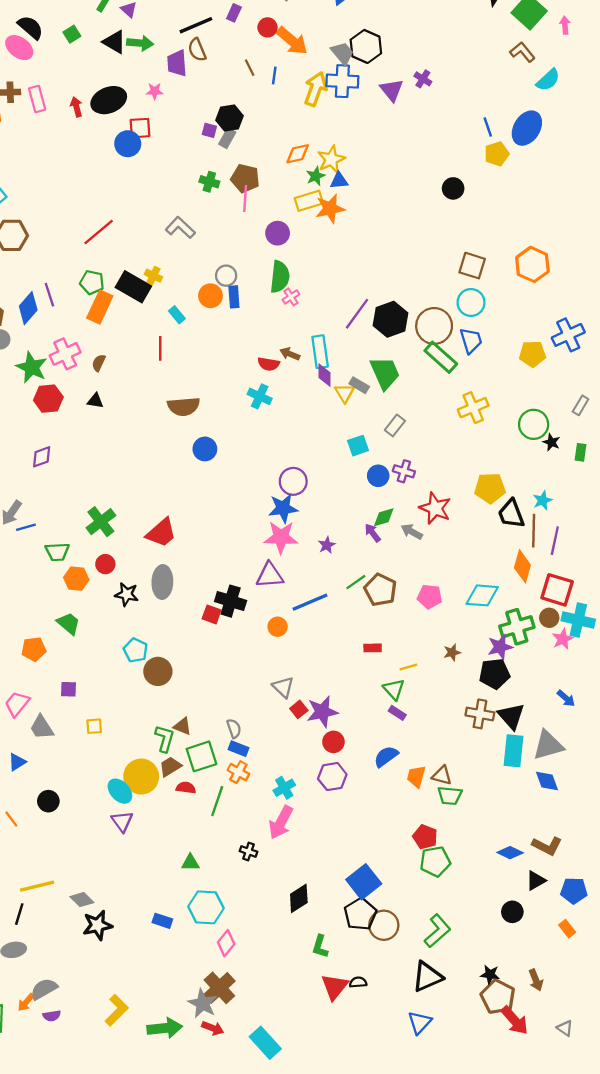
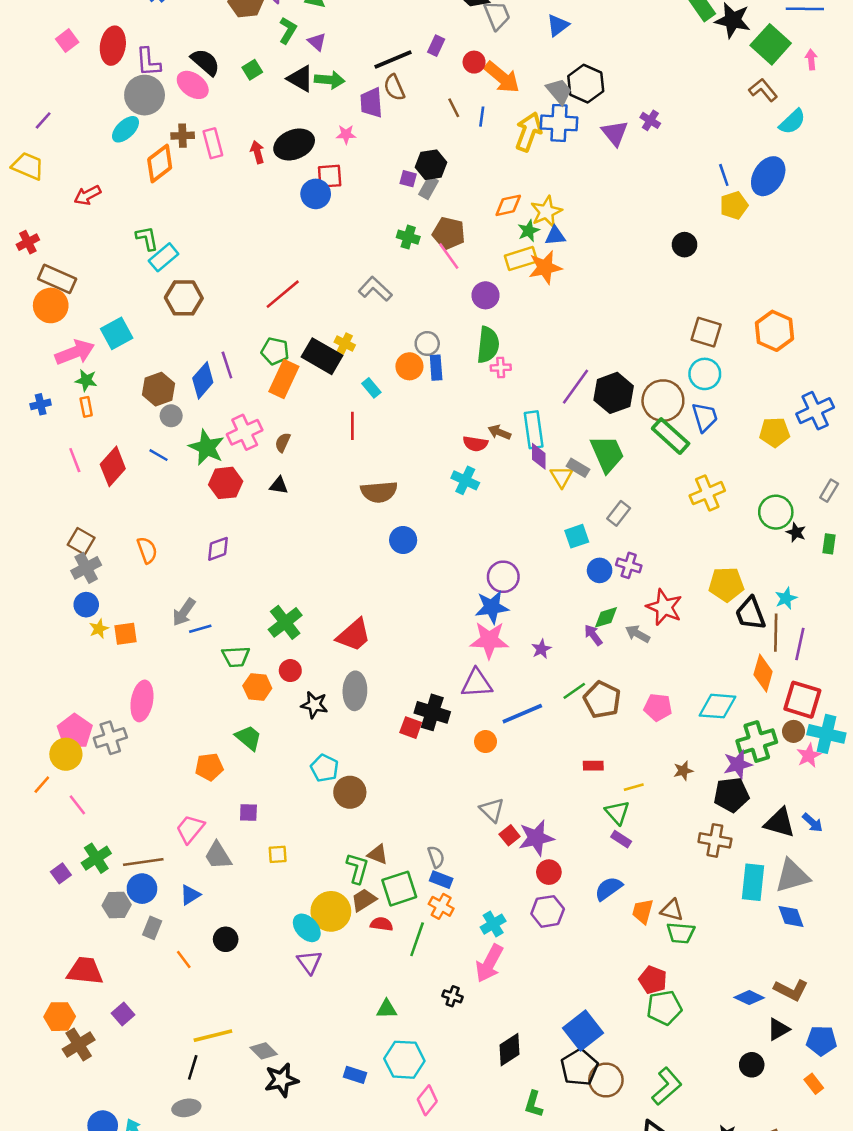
pink line: (245, 198) -> (449, 256), turned -40
pink cross: (291, 297) -> (501, 368), turned 30
black triangle: (511, 716) -> (780, 823), moved, turned -32

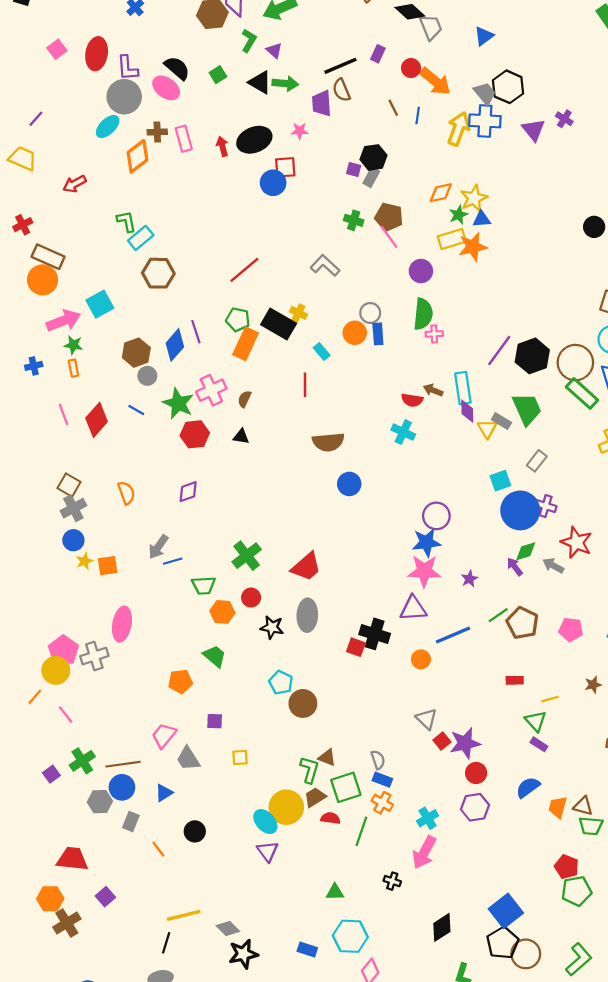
blue circle: (600, 570) -> (520, 510), size x1.8

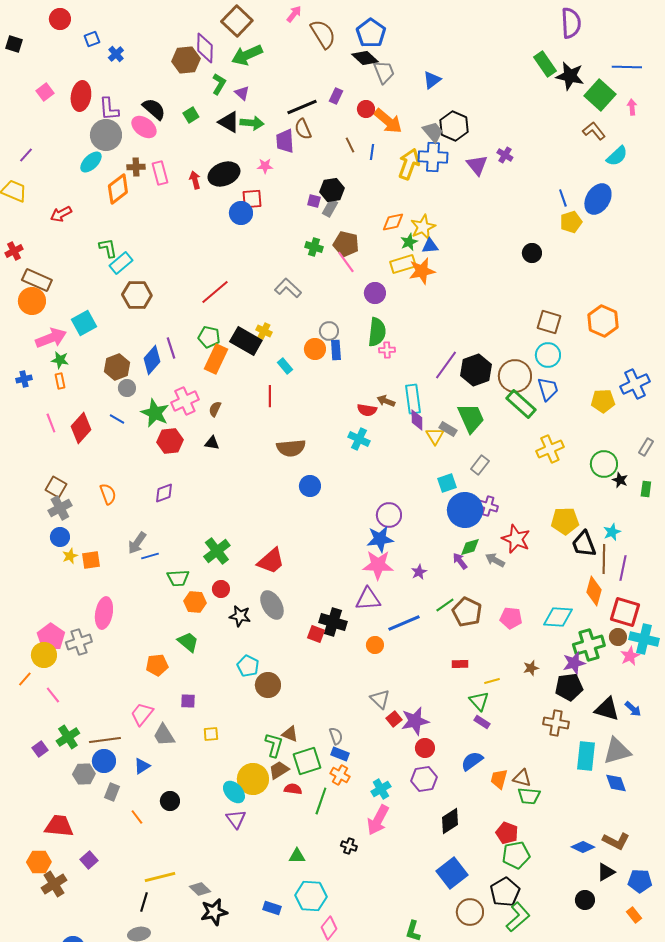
gray ellipse: (307, 615) -> (272, 605), turned -32
black diamond: (442, 927) -> (450, 821), moved
black pentagon: (503, 943) -> (505, 892), moved

